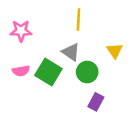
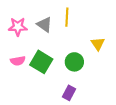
gray triangle: (71, 52) -> (44, 25), moved
purple rectangle: (96, 102) -> (69, 93), moved

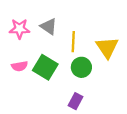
yellow line: (67, 17) -> (73, 42), moved
yellow triangle: (98, 44) -> (107, 47), size x1.5

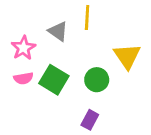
pink star: (20, 29) -> (23, 48), moved, turned -30
yellow line: (73, 42) -> (87, 17), moved

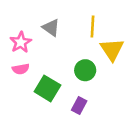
yellow line: (87, 17) -> (92, 26), moved
green square: (54, 80) -> (47, 88), moved

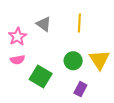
yellow triangle: (112, 50) -> (99, 60), moved
purple rectangle: (79, 105) -> (80, 89), moved

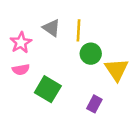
yellow line: (79, 23) -> (78, 30), moved
green circle: (73, 61) -> (91, 54), moved

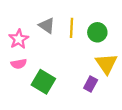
green circle: (91, 54) -> (97, 32), moved
purple rectangle: (94, 104) -> (91, 84), moved

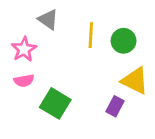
gray triangle: (47, 26) -> (48, 19), moved
yellow triangle: (106, 64) -> (135, 81), turned -30

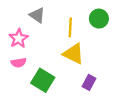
green circle: (124, 41) -> (99, 19), moved
yellow triangle: (135, 81) -> (74, 54), moved

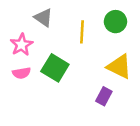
yellow triangle: (74, 54) -> (119, 67), moved
green square: (43, 80) -> (55, 68), moved

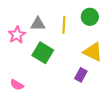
gray triangle: (43, 18) -> (38, 24), moved, turned -35
pink semicircle: (22, 73) -> (17, 85), moved, turned 40

